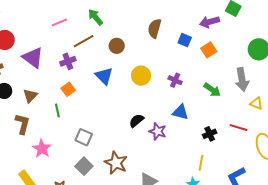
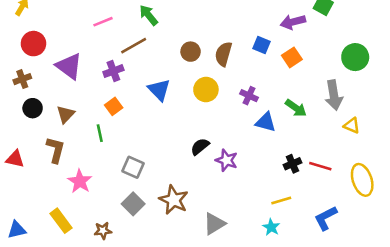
brown semicircle: (155, 28) -> (223, 54), moved
brown circle: (117, 46) -> (191, 52), moved
blue triangle: (180, 112) -> (266, 122), moved
red line: (239, 128) -> (320, 166), moved
yellow line: (201, 163) -> (281, 201), turned 63

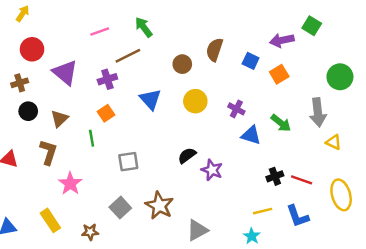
brown semicircle: (223, 54) -> (215, 50), moved
gray square: (133, 167) -> (128, 162), moved, turned -35
blue L-shape: (326, 218) -> (298, 216), moved, turned -85

